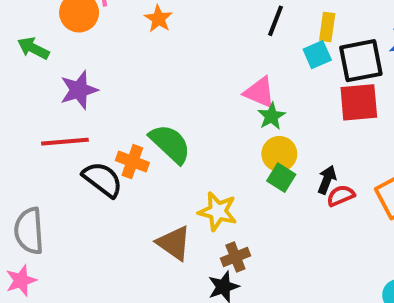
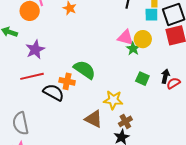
cyan square: (317, 55) -> (151, 15), turned 32
yellow circle: (279, 154) -> (143, 39), moved

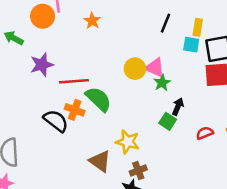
yellow circle: (143, 39) -> (135, 69), moved
red line: (32, 76) -> (74, 81), moved
black arrow: (165, 76) -> (178, 107), moved

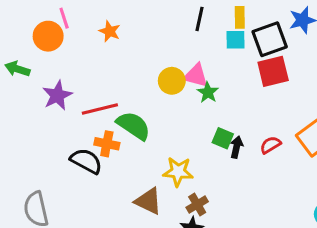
black arrow: (178, 107) -> (237, 147), moved

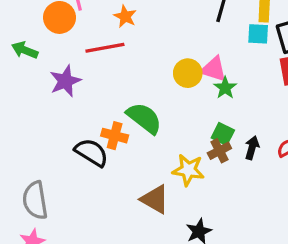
red line: (100, 109) -> (105, 48), moved
green square: (223, 138) -> (223, 134), moved
brown cross: (197, 205) -> (219, 151), moved

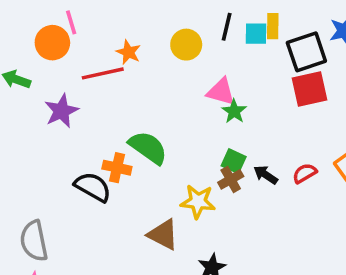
orange star: (125, 16) -> (128, 52), moved
cyan square: (258, 34) -> (256, 34), moved
yellow circle: (188, 73) -> (186, 45), moved
black arrow: (252, 148) -> (266, 175), turned -70

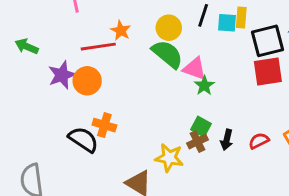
orange circle: (52, 43) -> (87, 81), moved
green semicircle: (148, 148) -> (167, 54), moved
black arrow: (266, 175) -> (227, 140), turned -114

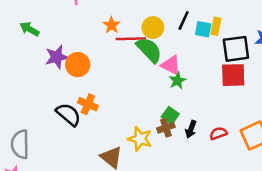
red line: (98, 47) -> (131, 39), moved

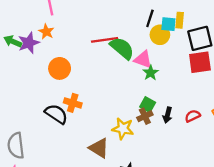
orange star: (112, 25) -> (46, 32), moved
yellow circle: (153, 28) -> (160, 35), moved
purple star: (57, 57) -> (29, 43), moved

